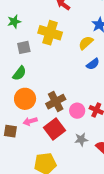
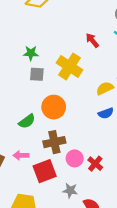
green star: (14, 22) -> (31, 53), moved
green semicircle: (19, 73) -> (27, 121), moved
orange circle: (25, 99) -> (54, 107), moved

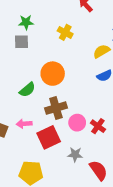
yellow cross: (70, 66) -> (65, 32), size x0.6
gray square: (37, 74) -> (21, 42), moved

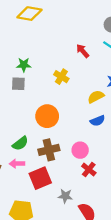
green semicircle: (27, 90) -> (20, 143), moved
pink circle: (77, 123) -> (80, 150), moved

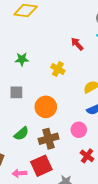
gray square: (18, 84) -> (16, 92), moved
pink circle: (80, 150) -> (79, 130), moved
pink arrow: (17, 164) -> (19, 173), moved

